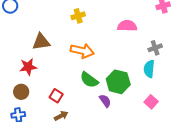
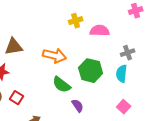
yellow cross: (78, 16) -> (76, 21), moved
green hexagon: (118, 82) -> (91, 71), moved
red square: (56, 96) -> (17, 98), moved

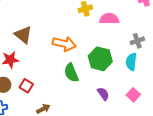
brown triangle: (14, 47) -> (23, 35), turned 48
green semicircle: (62, 85) -> (71, 73), turned 30
purple semicircle: (78, 106) -> (103, 94), moved

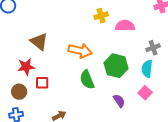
red square: (26, 86) -> (42, 83), moved, turned -32
pink square: (133, 95) -> (145, 93), moved

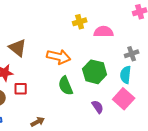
pink square: (145, 93) -> (124, 99), size x1.5

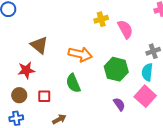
pink semicircle: (104, 32) -> (125, 29), turned 60
green semicircle: (66, 86) -> (73, 83), moved
red square: (21, 89) -> (44, 96), moved

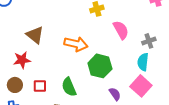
pink semicircle: (125, 29) -> (121, 30), moved
green hexagon: (116, 69) -> (100, 66), moved
green semicircle: (73, 83) -> (69, 87), moved

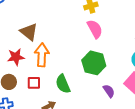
pink semicircle: (121, 30) -> (95, 29), moved
orange arrow: (76, 44) -> (42, 55), moved, turned -100

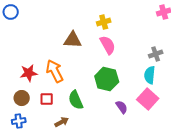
brown triangle: (29, 32) -> (73, 40), moved, turned -36
orange arrow: (42, 55) -> (55, 71), turned -30

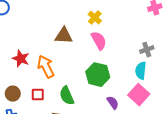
yellow cross: (104, 22) -> (95, 18), turned -32
red star: (29, 73) -> (21, 59), moved, turned 30

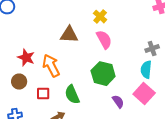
brown circle: (13, 94) -> (19, 82), moved

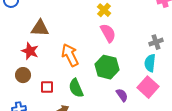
brown triangle: (69, 35) -> (40, 28), moved
orange arrow: (51, 66) -> (70, 55), moved

